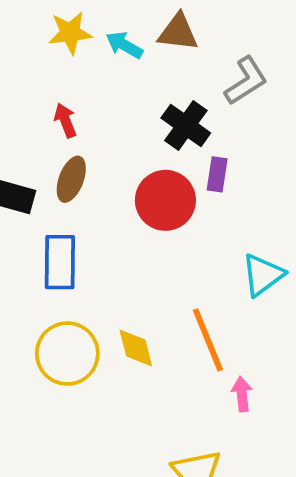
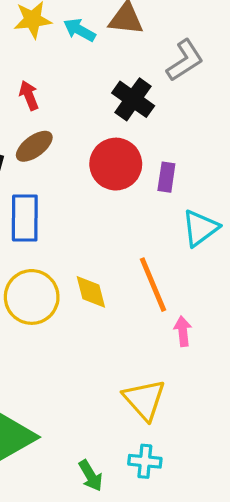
purple rectangle: (217, 174) -> (166, 177), moved
brown ellipse: (71, 179) -> (34, 146), turned 33

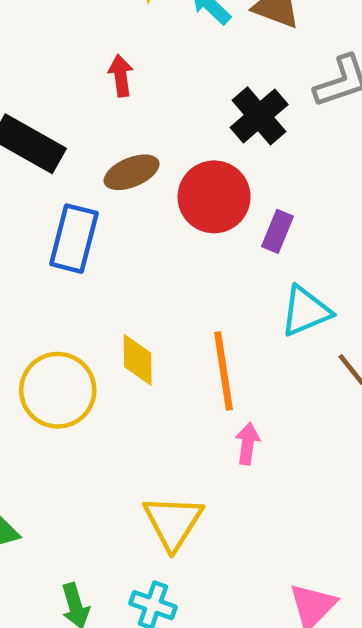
brown ellipse: (34, 146) -> (132, 172), moved
yellow circle: (32, 297) -> (58, 390), moved

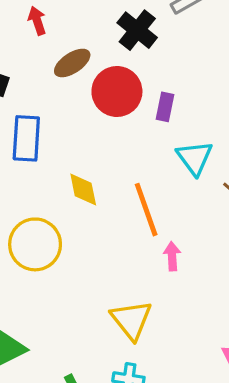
brown ellipse: (132, 172) -> (72, 63), moved
cyan triangle: (306, 311) -> (195, 158), turned -33
yellow diamond: (138, 360) -> (83, 190), moved

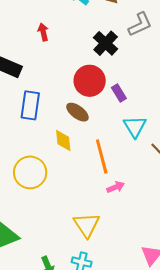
brown ellipse: (72, 63) -> (77, 112), moved, turned 65
purple rectangle: (165, 107) -> (119, 93), turned -48
pink arrow: (172, 256) -> (116, 187), turned 66

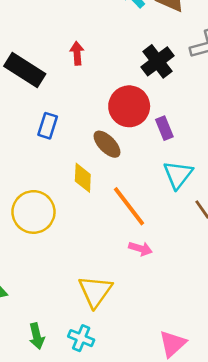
red arrow: (43, 32) -> (77, 53), moved
blue rectangle: (30, 105) -> (48, 126), size x0.7
orange line: (102, 156) -> (129, 206), turned -32
pink arrow: (116, 187) -> (140, 249), turned 30

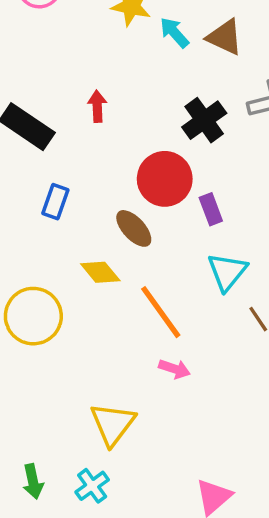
yellow diamond: (83, 178) -> (100, 272), turned -44
cyan cross: (81, 338) -> (92, 486), turned 30

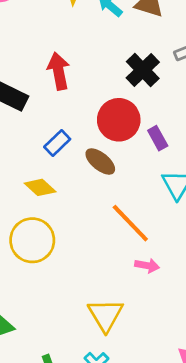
red arrow: (97, 106) -> (59, 71), size x1.5
blue rectangle: (55, 202) -> (57, 143), moved, turned 35
yellow diamond: (100, 272) -> (40, 187), moved

